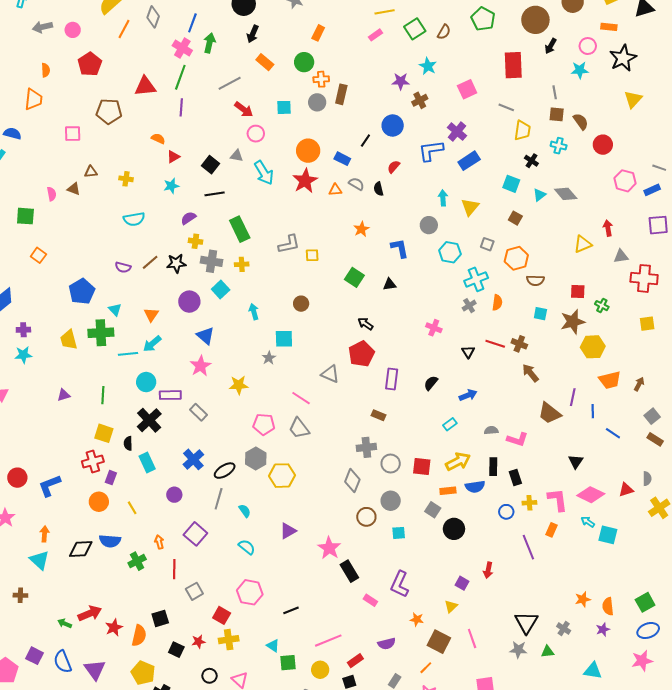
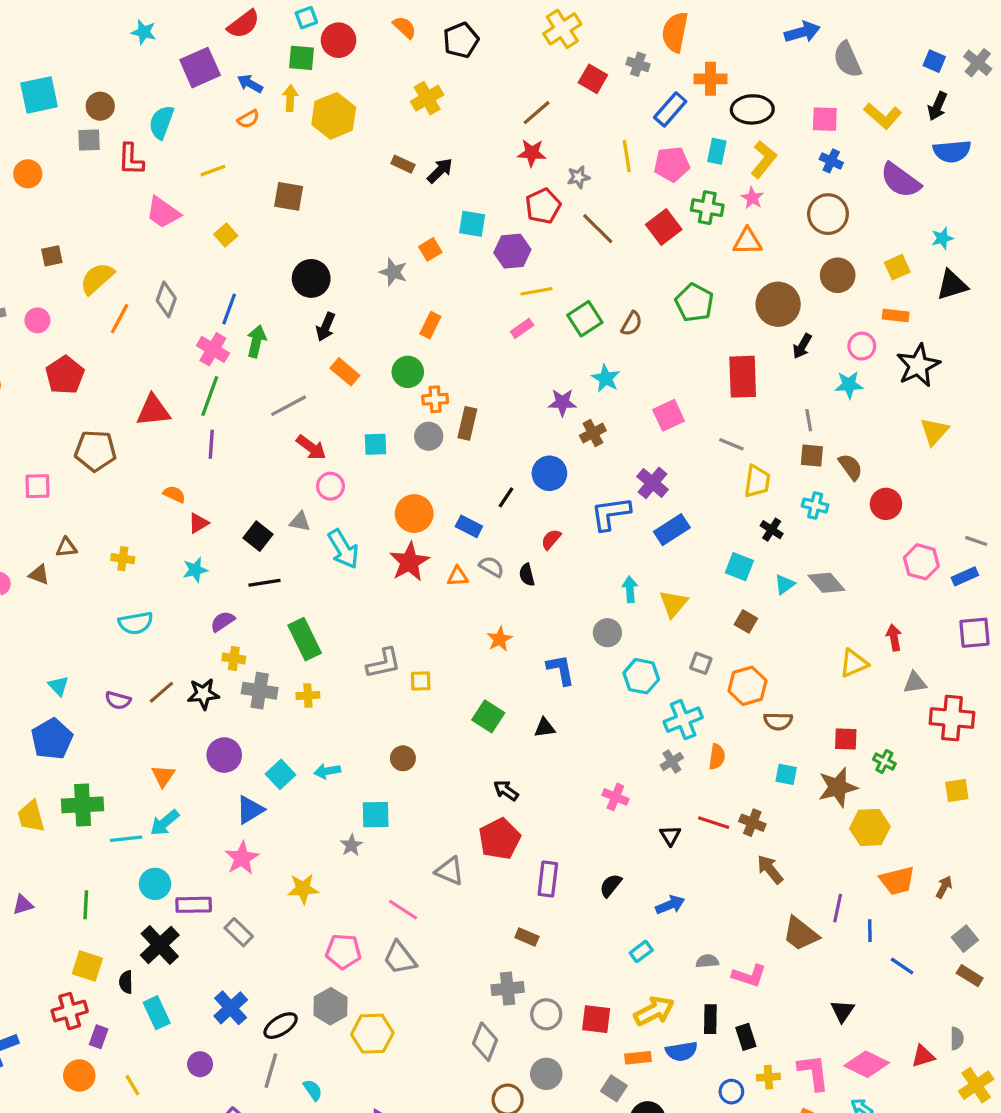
cyan square: (221, 289) -> (281, 774), moved
cyan triangle: (115, 310) -> (58, 686), moved
cyan arrow: (254, 312) -> (327, 771), turned -84
blue triangle: (205, 336) -> (250, 810), turned 48

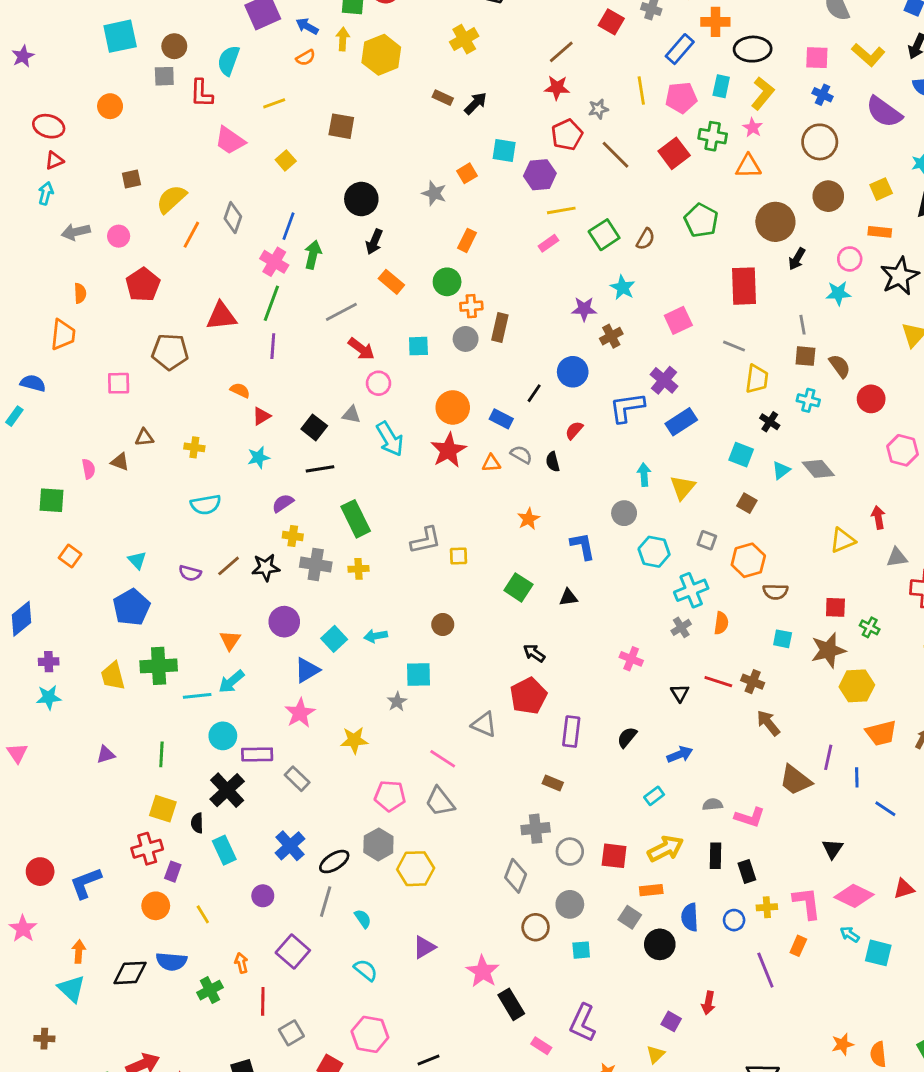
blue semicircle: (681, 1051) -> (690, 917), moved, turned 96

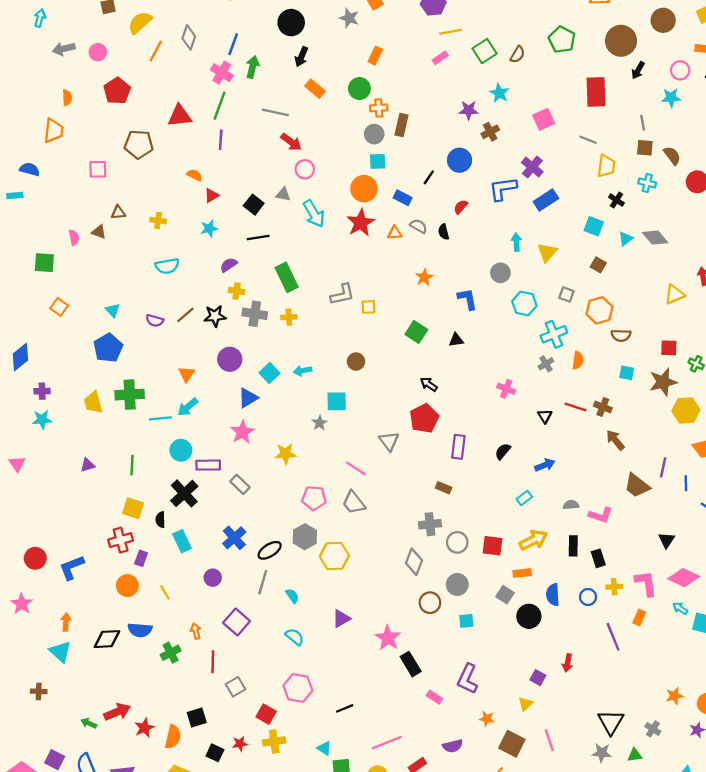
gray line: (341, 312) -> (275, 112), turned 40
cyan square: (418, 346) -> (378, 161), moved
cyan rectangle: (14, 416) -> (15, 195), turned 49
gray triangle: (484, 724) -> (389, 441), turned 30

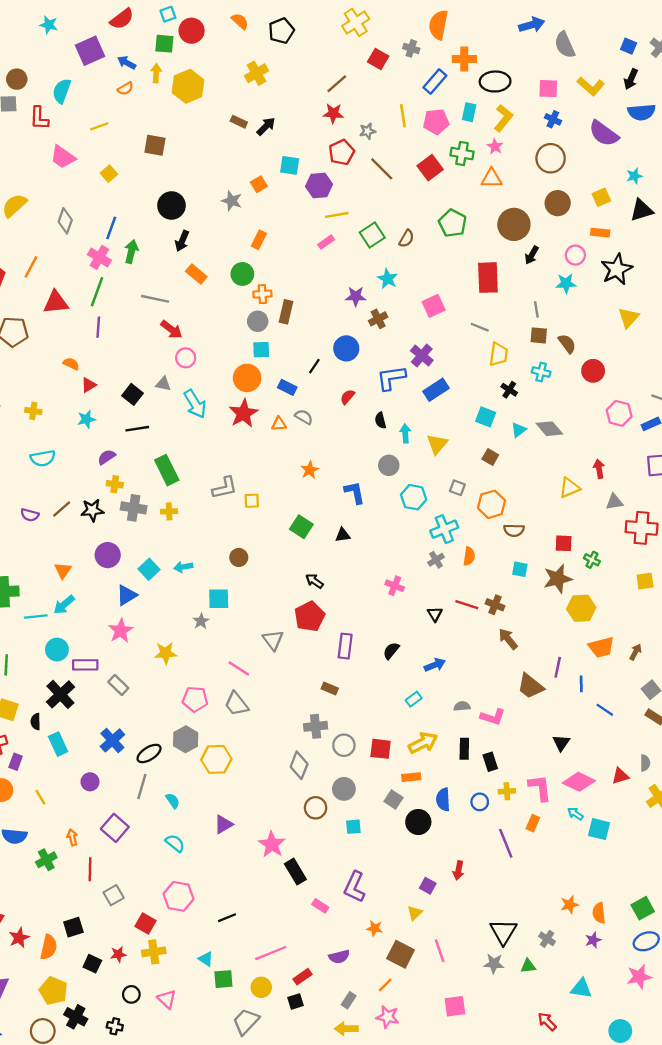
orange line: (156, 51) -> (31, 267), moved
black semicircle: (444, 232) -> (381, 420), moved

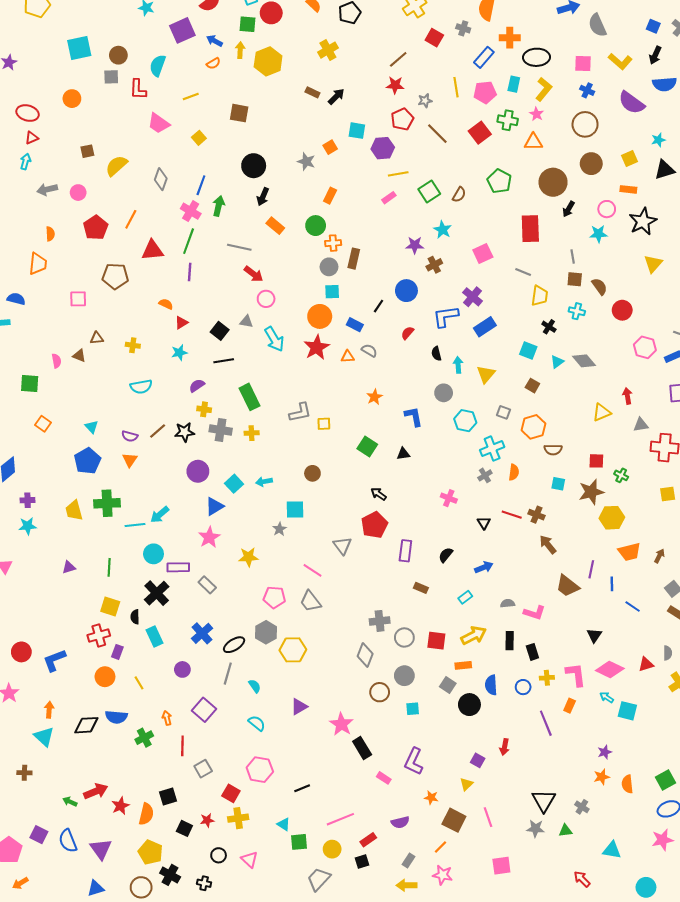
orange triangle: (63, 570) -> (130, 460), moved
brown rectangle: (330, 689) -> (421, 588), moved
purple star: (593, 940) -> (605, 752), moved

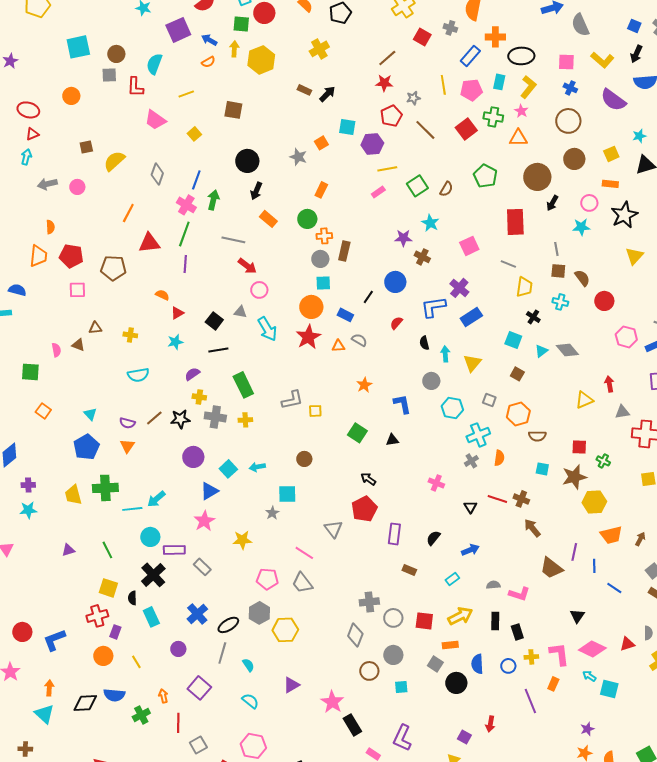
red pentagon: (96, 228) -> (71, 256), moved, turned -30
brown cross: (434, 265) -> (422, 257), turned -35
green line: (109, 567) -> (107, 550), turned -30

